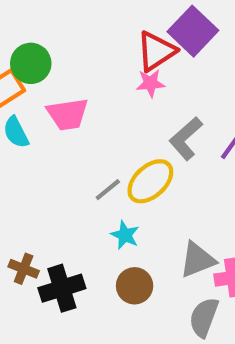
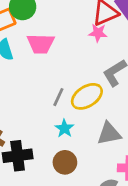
gray line: (108, 190) -> (58, 97), turned -36
gray triangle: (197, 260) -> (109, 134), moved

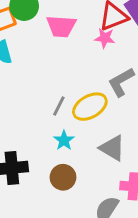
pink trapezoid: (41, 44) -> (61, 26), moved
gray triangle: (109, 134) -> (112, 148), turned 40

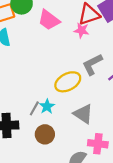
pink trapezoid: (61, 26) -> (49, 20), turned 30
gray line: (59, 106) -> (34, 108), moved

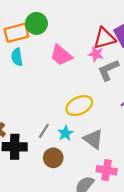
pink trapezoid: (49, 20) -> (61, 55), moved
gray L-shape: (92, 64) -> (108, 70), moved
cyan star: (47, 106) -> (65, 133), moved

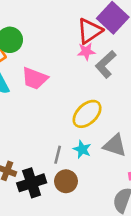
pink trapezoid: (61, 55) -> (35, 78), moved
brown circle: (53, 158) -> (66, 181), moved

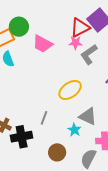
pink trapezoid: (35, 78) -> (43, 44), moved
cyan star: (82, 149) -> (74, 130), moved
brown circle: (66, 181) -> (57, 152), moved

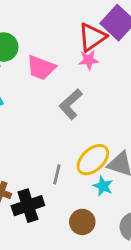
gray L-shape: (89, 54) -> (71, 104), moved
yellow ellipse: (70, 90) -> (93, 160), moved

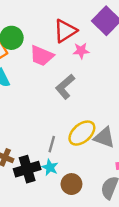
red triangle: (92, 37) -> (65, 31), moved
cyan star: (103, 186) -> (50, 167), moved

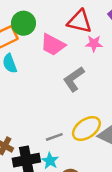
red triangle: (65, 31) -> (80, 22), turned 40
gray line: (52, 144) -> (54, 137), turned 49

